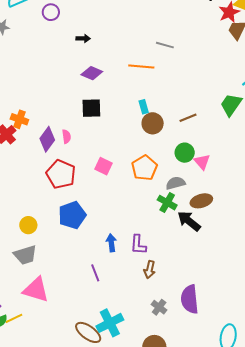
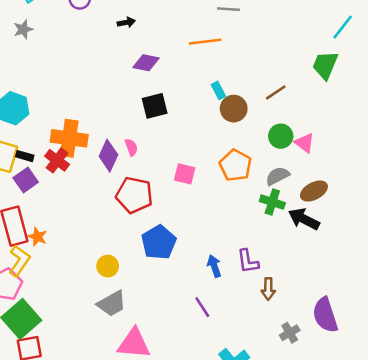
orange cross: (19, 119) -> (69, 138), size x1.6
gray cross: (159, 307) -> (290, 333), turned 35

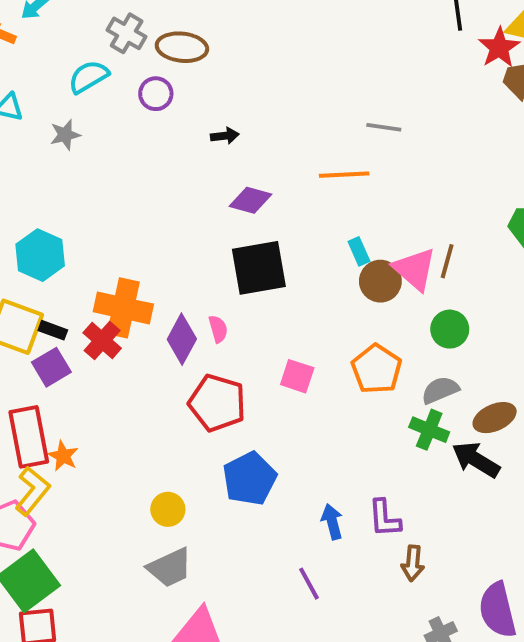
brown line: (276, 92) -> (447, 261), turned -45
black square: (155, 106) -> (259, 268), size x1.4
pink triangle: (305, 143) -> (415, 269), moved, size x1.4

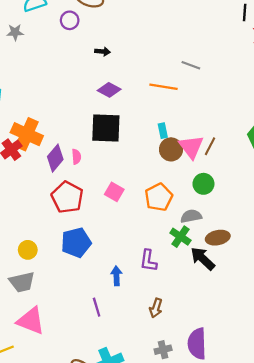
purple L-shape: (384, 518) -> (148, 261), moved

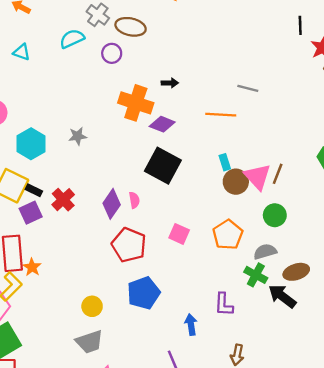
gray star: (15, 32) -> (78, 136), moved
black arrow: (103, 51) -> (170, 83), moved
black square: (106, 128) -> (163, 166), turned 32
orange cross: (27, 134) -> (136, 103), moved

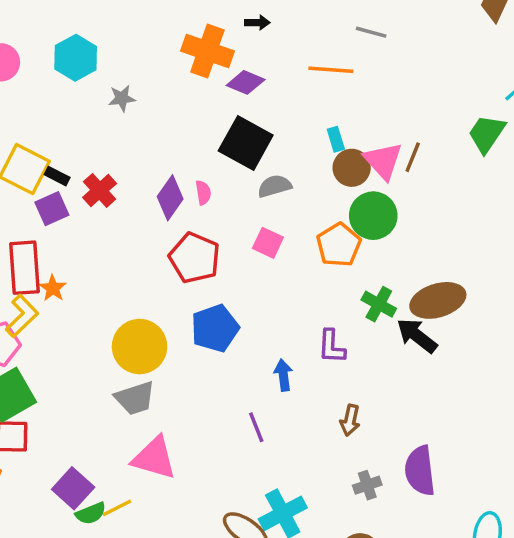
cyan hexagon: (31, 144) -> (76, 58), moved
green circle: (275, 215) -> (373, 216), moved, size x1.4
gray semicircle: (265, 252) -> (275, 186), moved
brown ellipse: (296, 272) -> (438, 300), size x1.4
yellow circle: (92, 306) -> (140, 347), size x1.8

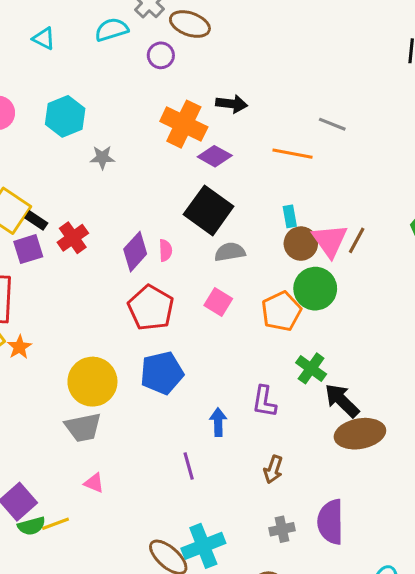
black arrow: (257, 23) -> (232, 104), size x1.4
orange star: (53, 288) -> (19, 347), moved
brown ellipse: (438, 300) -> (360, 434), moved
pink triangle: (154, 458) -> (94, 483), size x0.5

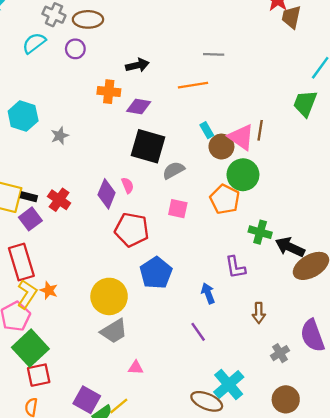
orange cross: (184, 124) -> (109, 92), size x0.7

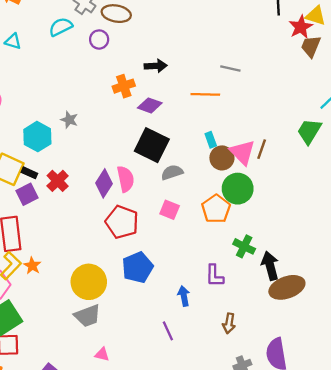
orange cross: (109, 92) -> (124, 86), turned -35
cyan hexagon: (23, 116) -> (37, 137), moved
gray star: (60, 136) -> (69, 120), turned 30
pink semicircle: (128, 185) -> (126, 179), size x1.6
black arrow: (290, 247) -> (270, 266), turned 40

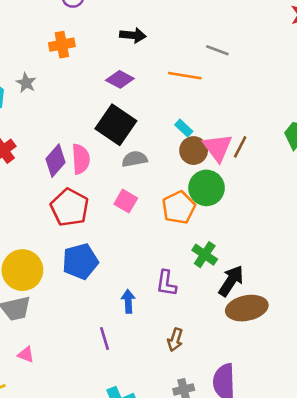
orange cross: (124, 86) -> (62, 45), moved
cyan rectangle: (211, 140) -> (184, 128), turned -35
black arrow: (270, 266) -> (231, 281), turned 40

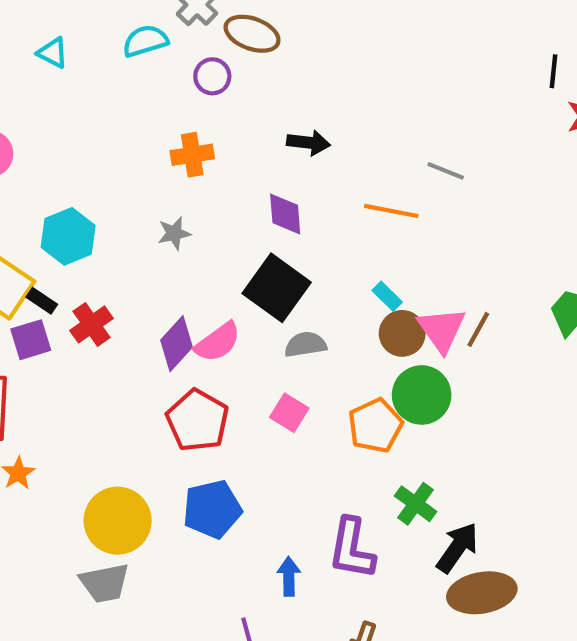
purple diamond: (120, 79) -> (285, 214), turned 56
gray star: (26, 83) -> (174, 233), moved, turned 30
pink semicircle: (81, 159) -> (218, 342), turned 56
purple L-shape: (166, 283) -> (352, 549), size x1.4

